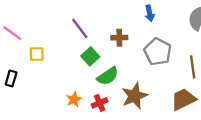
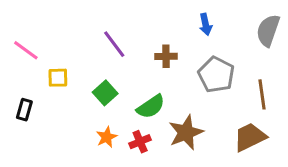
green square: (90, 56) -> (105, 93), moved

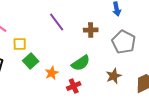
green square: (105, 93) -> (31, 61), moved
brown star: (186, 132) -> (114, 76), moved, size x0.7
orange star: (107, 137) -> (52, 73), moved

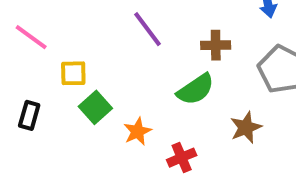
green semicircle: (81, 63) -> (196, 89), moved
brown star: (114, 76) -> (246, 127), moved

